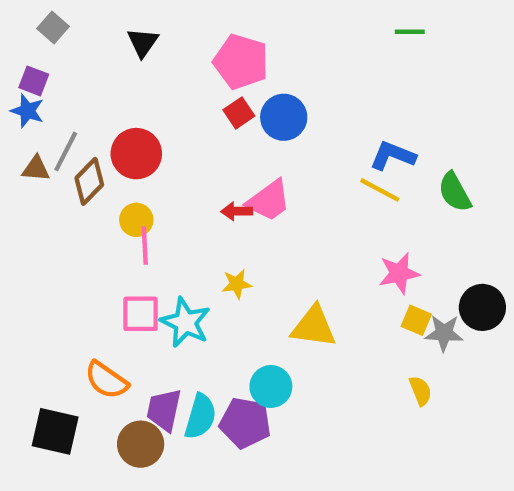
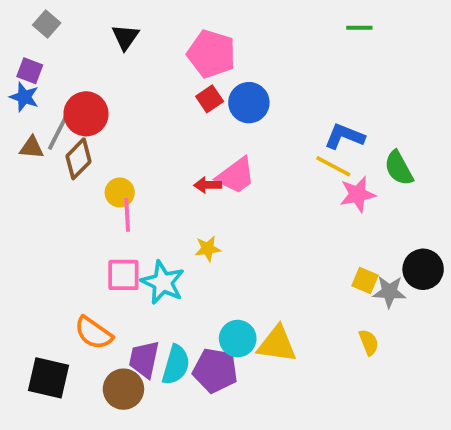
red circle: (136, 154) -> (86, 114), moved
pink star: (399, 273) -> (358, 194), moved
yellow triangle: (314, 327) -> (277, 344), moved

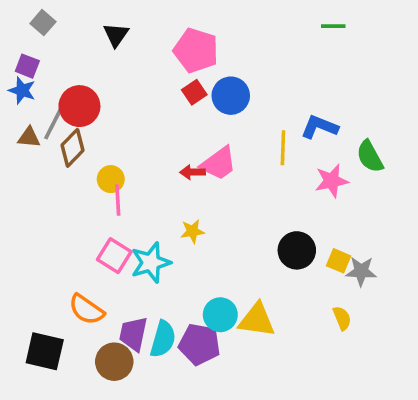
yellow line: (333, 166) -> (283, 148), moved, turned 64
black circle: (423, 269) -> (297, 250), moved
pink square: (123, 275) -> (114, 256), turned 32
cyan star: (163, 282) -> (151, 263), turned 30

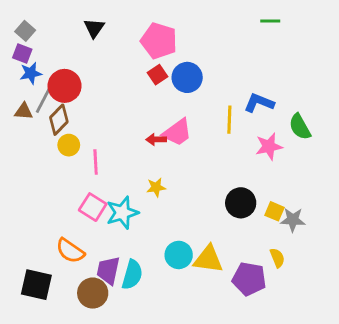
gray square: (43, 23) -> (25, 31), moved
blue star: (22, 90) -> (31, 73), moved, turned -30
yellow circle: (111, 179) -> (69, 145), moved
purple pentagon: (199, 344) -> (249, 279), moved

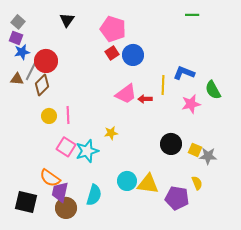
red arrow: (156, 139) -> (145, 99), moved
yellow circle: (69, 145) -> (49, 116), moved
purple trapezoid: (108, 270) -> (60, 192), moved

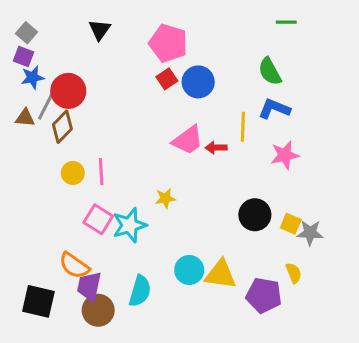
green semicircle: (213, 90) -> (270, 71), moved

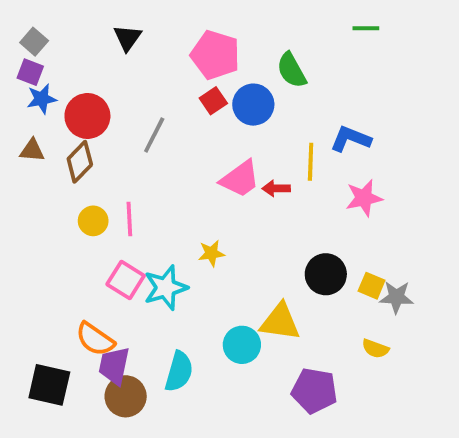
green semicircle: (270, 71) -> (291, 70), moved
gray line: (46, 106) -> (154, 135), moved
yellow semicircle: (294, 273) -> (375, 349), turned 132
yellow triangle: (221, 274) -> (280, 322), moved
purple pentagon: (264, 295) -> (314, 391), moved

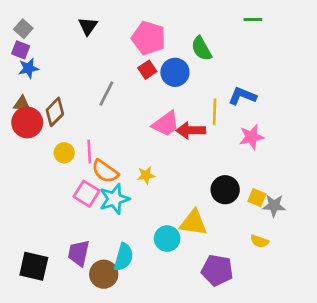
red circle: (87, 116) -> (27, 122), moved
red arrow: (276, 188) -> (191, 130), size x1.5
orange semicircle: (95, 339) -> (105, 171), moved
brown circle: (126, 396) -> (104, 274), moved

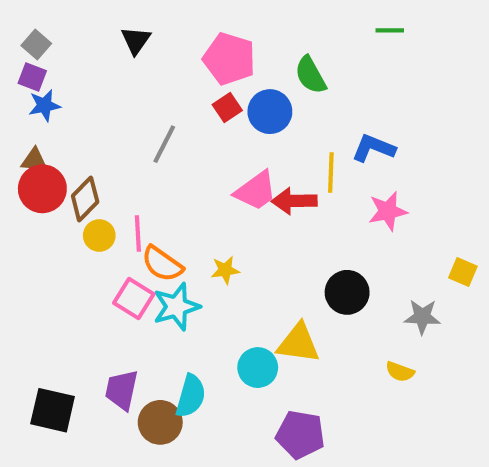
brown diamond: (55, 112) -> (85, 199), moved
yellow square: (257, 198) -> (463, 272), moved
purple pentagon: (217, 270) -> (300, 435), moved

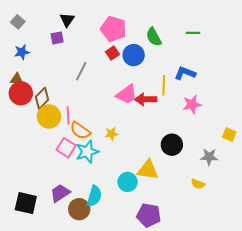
green line: (390, 30) -> (193, 33), moved
purple square: (32, 77) -> (57, 38), moved, turned -32
yellow circle: (99, 235) -> (49, 116), size x1.5
purple trapezoid: (122, 390) -> (60, 193), turned 45

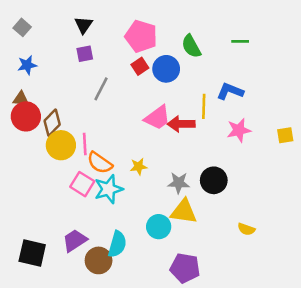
purple square: (57, 38) -> (85, 54), moved
yellow square: (229, 135) -> (285, 135), moved, turned -32
gray star: (209, 157) -> (179, 183), moved

